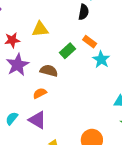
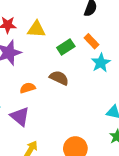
yellow triangle: (40, 29) -> (36, 29), moved
brown semicircle: (49, 71) -> (59, 78), moved

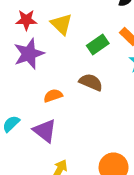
yellow triangle: (36, 29) -> (61, 24), turned 42

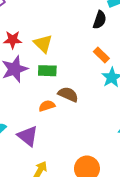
green rectangle: (98, 44) -> (47, 71), moved, turned 36
orange semicircle: (53, 96) -> (47, 106), moved

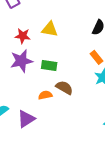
yellow triangle: (43, 44) -> (50, 29), moved, turned -42
purple triangle: (28, 136) -> (26, 119), turned 42

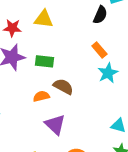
purple triangle: (26, 119) -> (55, 125), moved, turned -42

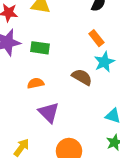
brown semicircle: (63, 87) -> (82, 77), moved

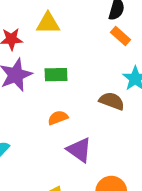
orange rectangle: (96, 38) -> (121, 36), moved

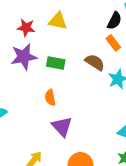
brown semicircle: (112, 101) -> (95, 62), moved
orange semicircle: (58, 118) -> (50, 98), turned -91

